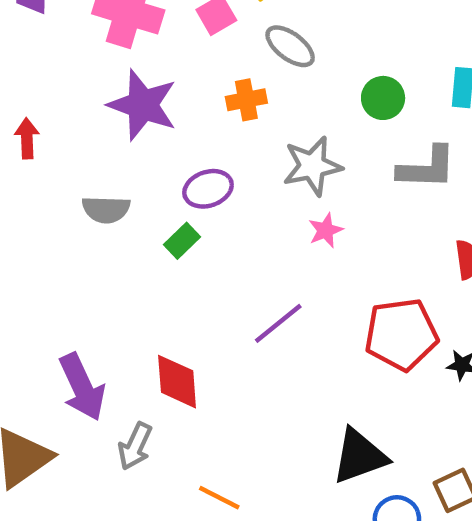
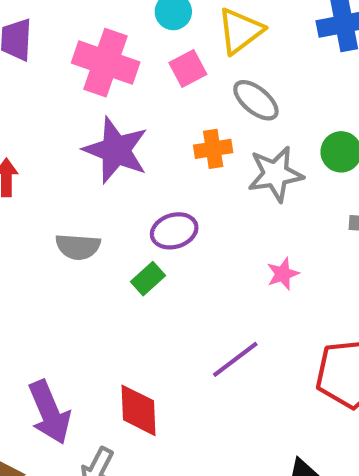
gray star: (312, 166) -> (275, 174), moved

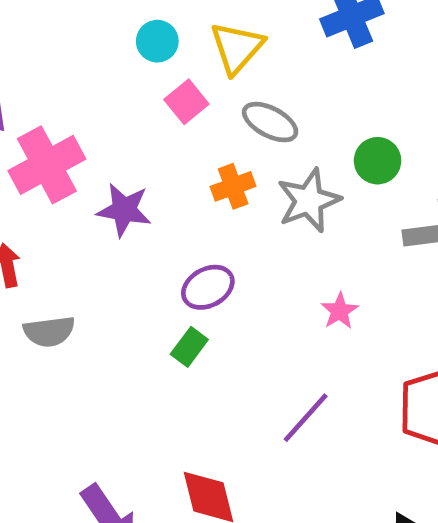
pink cross: (106, 63) -> (47, 165), moved, turned -36
purple star: (116, 150) -> (124, 210), size x0.7
gray semicircle: (78, 247) -> (49, 331), moved

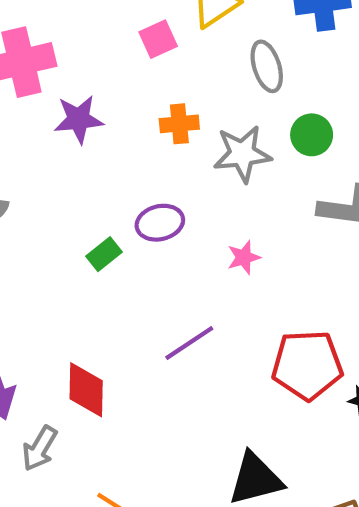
gray ellipse: (270, 122) -> (267, 66), moved, turned 30
purple star: (124, 210) -> (79, 119), turned -30
purple ellipse: (208, 287) -> (160, 223), moved

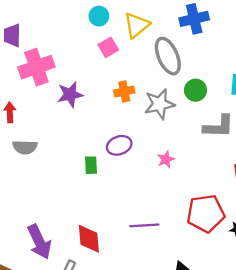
gray ellipse: (267, 66) -> (168, 56), size x1.4
green rectangle: (104, 254) -> (91, 165), turned -48
purple line: (189, 343) -> (144, 225), moved, turned 36

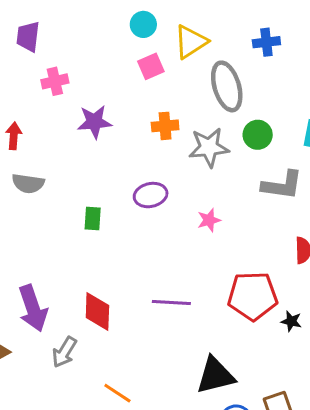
blue cross: (194, 19) -> (266, 42), size x0.7
pink cross: (36, 67) -> (55, 81), size x0.6
green rectangle: (91, 165) -> (93, 218), moved

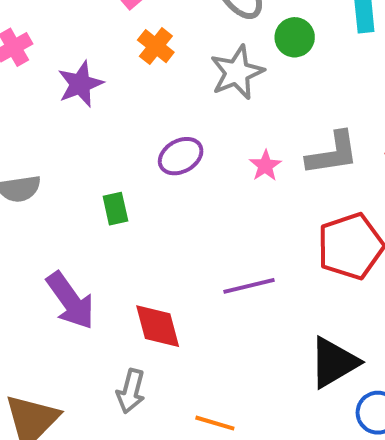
orange cross: (165, 126) -> (156, 46), moved, turned -30
gray L-shape: (282, 185) -> (333, 153), moved
purple arrow: (33, 308) -> (70, 301), moved

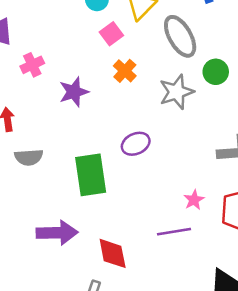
pink star: (265, 166) -> (194, 200), moved
green rectangle: (115, 209) -> (91, 175), size x2.0
purple arrow: (70, 301) -> (57, 233), turned -60

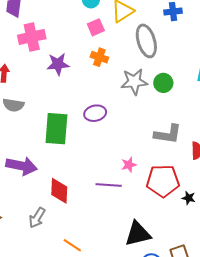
pink cross: (32, 65) -> (32, 37), size x1.5
orange cross: (125, 71) -> (99, 57), turned -36
green circle: (216, 72) -> (163, 83), moved

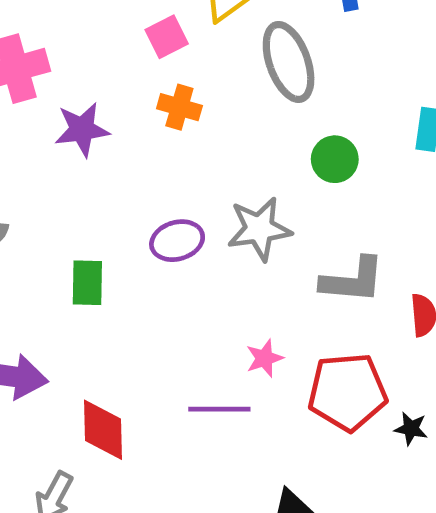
gray star: (134, 82) -> (259, 229), moved
green rectangle: (56, 129) -> (87, 283), size x0.6

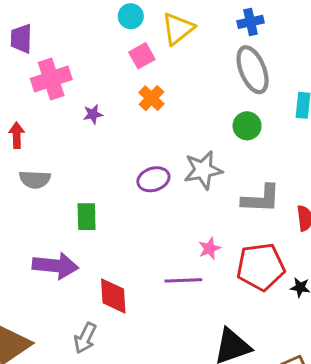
gray ellipse: (289, 62) -> (253, 70), moved
orange cross: (179, 107) -> (151, 98), turned 30
purple star: (82, 129) -> (93, 114), size x0.6
green rectangle: (87, 283) -> (87, 217), moved

